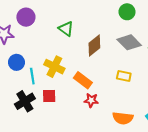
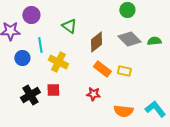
cyan line: (32, 76) -> (40, 45), moved
orange rectangle: (83, 80) -> (102, 69), moved

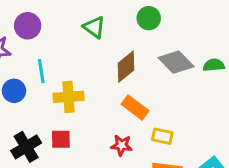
green circle: (127, 10) -> (149, 18), moved
green triangle: (69, 26) -> (94, 27), moved
yellow cross: (58, 62) -> (68, 97), turned -30
yellow rectangle: (124, 71) -> (162, 136), moved

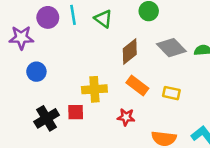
cyan line: (41, 71) -> (73, 15), moved
yellow cross: (68, 97) -> (94, 89), moved
yellow rectangle: (162, 136) -> (171, 93), moved

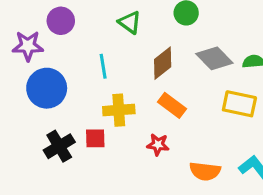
cyan line: (73, 15) -> (103, 66), moved
blue circle: (36, 72) -> (47, 88), size x1.6
yellow rectangle: (171, 93) -> (239, 104), moved, size x1.5

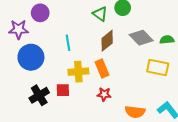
green triangle: (130, 22) -> (100, 14), moved
orange rectangle: (172, 105) -> (102, 69), moved, turned 30

